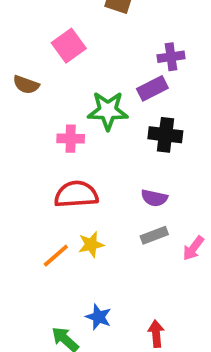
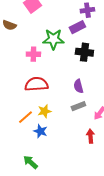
purple semicircle: (154, 198) -> (78, 86), turned 64
blue star: (99, 317) -> (40, 131), moved
red arrow: (156, 334) -> (90, 136), moved

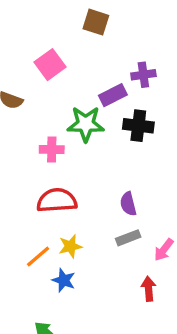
purple rectangle: (77, 27) -> (113, 95), moved
black cross: (84, 52) -> (138, 126), moved

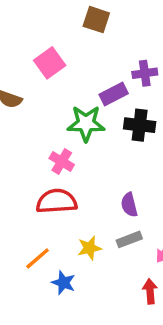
pink cross: (52, 149) -> (62, 162), moved, turned 30
yellow star: (70, 246) -> (89, 248), moved

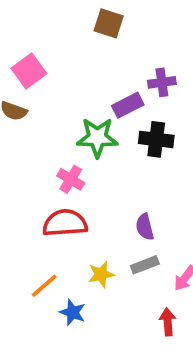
pink square: (50, 63) -> (29, 71), moved

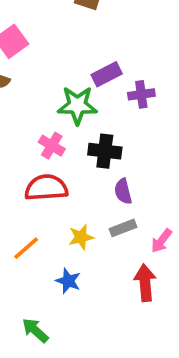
purple cross: (162, 82) -> (141, 94), moved
black cross: (156, 139) -> (105, 151), moved
blue star: (73, 312) -> (68, 281), moved
red arrow: (168, 322) -> (145, 283), size x1.4

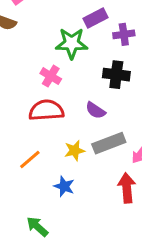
black cross: (105, 151) -> (116, 75), moved
purple semicircle: (123, 191) -> (95, 110), moved, turned -42
gray rectangle: (123, 228) -> (109, 143), size x1.5

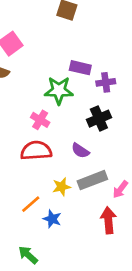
purple rectangle: (95, 18) -> (80, 68), turned 40
black cross: (116, 75) -> (99, 119), turned -30
orange line: (30, 160) -> (31, 204), moved

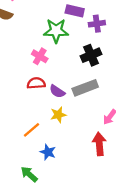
red semicircle: (36, 151) -> (36, 83), size x0.7
purple semicircle: (80, 151) -> (57, 91), moved
gray rectangle: (92, 180) -> (85, 88), moved
blue star: (52, 219) -> (48, 152), moved

